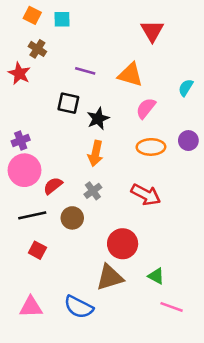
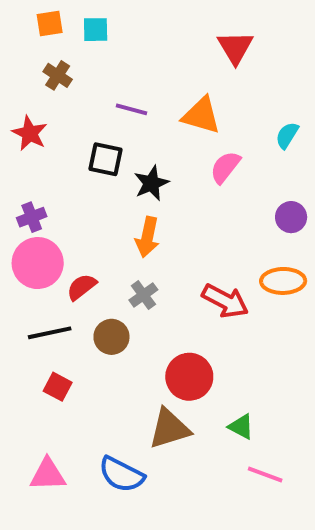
orange square: (32, 15) -> (50, 24), turned -36
red star: (19, 73) -> (30, 133), moved
orange ellipse: (151, 147) -> (283, 281), moved

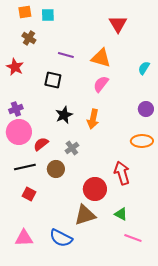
pink semicircle: (225, 167) -> (101, 84), moved
black star: (151, 183) -> (64, 115), moved
orange arrow: (147, 237) -> (93, 119), moved
red arrow: (225, 301) -> (122, 173), moved, turned -135

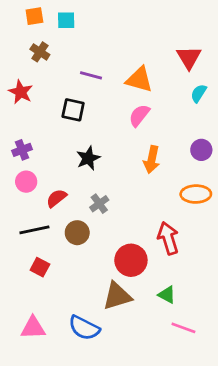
red triangle: (118, 24) -> (189, 57), moved
orange arrow: (93, 119) -> (152, 160), moved
pink circle: (19, 132) -> (26, 182), size x0.6

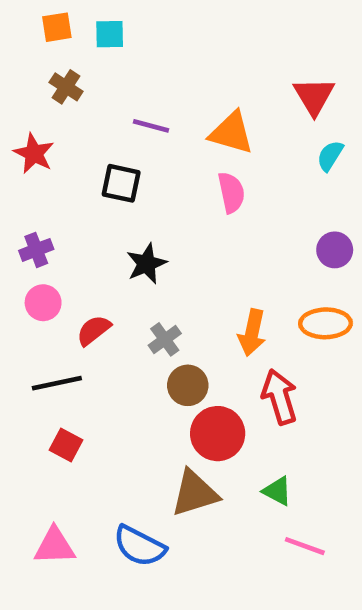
pink semicircle: (139, 115) -> (231, 192), turned 130
orange arrow: (152, 160) -> (252, 333), moved
brown circle: (77, 233) -> (188, 385), moved

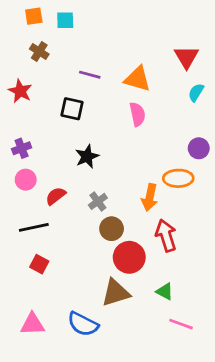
orange ellipse: (326, 323) -> (178, 178), moved

